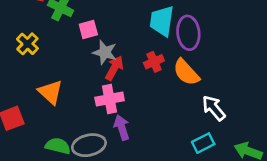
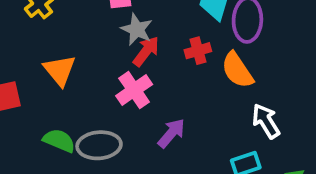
pink cross: (110, 99) -> (134, 90), turned -32
purple arrow: (122, 127) -> (171, 133), moved, turned 50

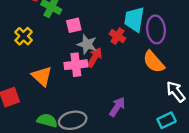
red cross: (198, 51) -> (117, 36), moved, turned -35
pink cross: (134, 90) -> (76, 65), moved, turned 35

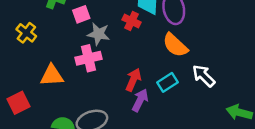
red arrow: (95, 57) -> (133, 80), moved
orange triangle: (42, 76) -> (52, 75), turned -40
cyan rectangle: (167, 120) -> (168, 82), moved

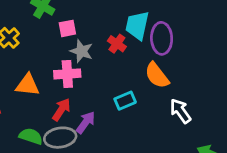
red arrow: (133, 80) -> (61, 110), moved
cyan rectangle: (168, 82) -> (125, 101), moved
purple arrow: (140, 100) -> (86, 122), moved

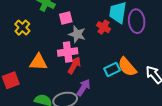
orange semicircle: (157, 75) -> (127, 67), moved
red arrow: (61, 110) -> (74, 65), moved

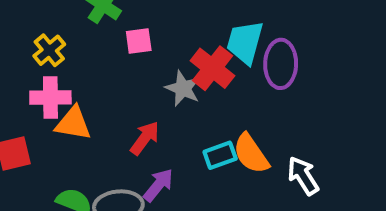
red cross: (103, 27) -> (212, 68), size x1.5
gray star: (77, 34) -> (183, 88), moved
pink cross: (68, 52) -> (50, 98), moved

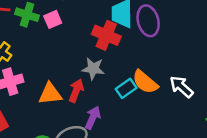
pink square: (139, 41) -> (53, 19), moved
gray star: (183, 88) -> (93, 69), moved
orange triangle: (73, 123) -> (50, 94), moved

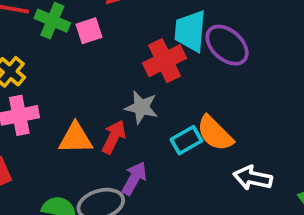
purple ellipse: (148, 21) -> (227, 45), turned -40
red cross: (106, 35) -> (165, 61), turned 36
white arrow: (181, 87) -> (253, 178), moved, turned -35

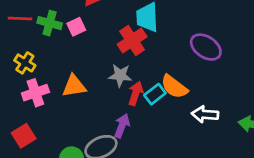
purple ellipse: (227, 45) -> (206, 47), moved
red arrow: (114, 137) -> (136, 93), moved
orange triangle: (76, 138) -> (74, 86), moved

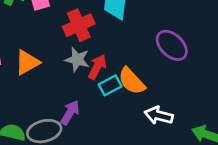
red cross: (132, 40) -> (79, 25), moved
orange triangle: (74, 86) -> (27, 62), turned -30
red arrow: (136, 93) -> (97, 67), moved

